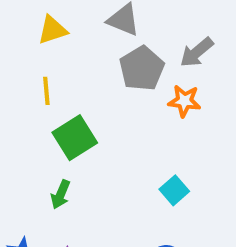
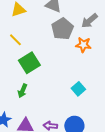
yellow line: (46, 91) -> (15, 40), turned -40

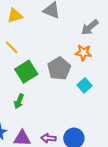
gray pentagon: (62, 29) -> (59, 68), moved
cyan square: (78, 89) -> (84, 85), moved

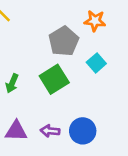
green square: (26, 72) -> (54, 79), moved

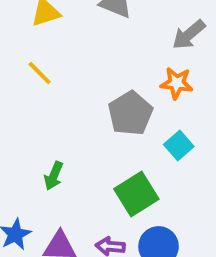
green square: (54, 79) -> (136, 194), moved

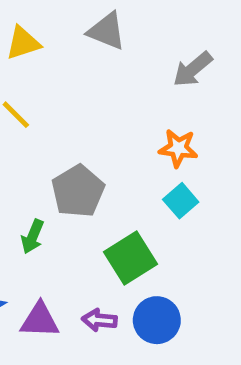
orange star: (177, 83) -> (178, 148), moved
gray pentagon: (130, 113) -> (78, 191), moved

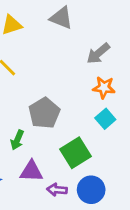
gray arrow: (193, 69) -> (98, 53), moved
purple triangle: (40, 320) -> (31, 171), moved

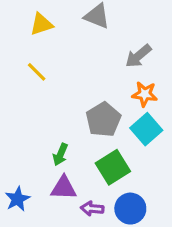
gray pentagon: (44, 113) -> (103, 120), moved
cyan square: (105, 119) -> (146, 129), size x1.4
green arrow: (17, 140) -> (60, 154), moved

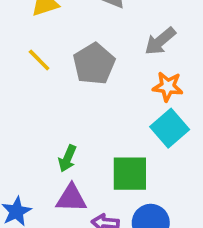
gray pentagon: (103, 120) -> (94, 64), moved
green square: (113, 167) -> (130, 174), turned 32

